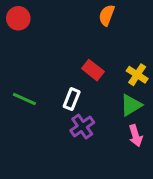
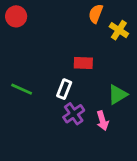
red rectangle: (93, 70) -> (83, 63), turned -36
yellow cross: (137, 75) -> (119, 30), moved
pink arrow: (136, 136) -> (103, 121), moved

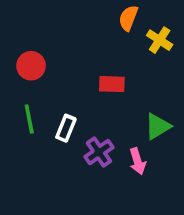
red circle: (16, 16) -> (31, 66), moved
green line: (22, 89) -> (29, 119), turned 55
white rectangle: (64, 89) -> (66, 128), moved

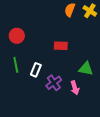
yellow cross: (160, 40) -> (90, 11), moved
green triangle: (158, 126) -> (86, 69), turned 42

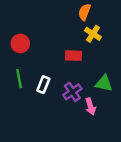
yellow cross: (90, 11) -> (93, 34), moved
purple cross: (54, 83) -> (72, 92), moved

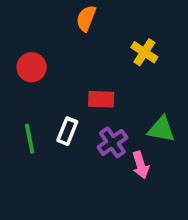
orange semicircle: (84, 12) -> (86, 18), moved
red rectangle: (74, 56) -> (101, 99), moved
green line: (19, 79) -> (30, 139), moved

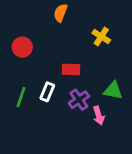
green line: (30, 139) -> (21, 97), turned 30

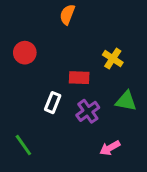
yellow cross: (101, 37) -> (113, 59), moved
green line: (21, 97) -> (23, 145), moved, turned -54
pink arrow: (99, 116) -> (110, 148), moved, turned 78

